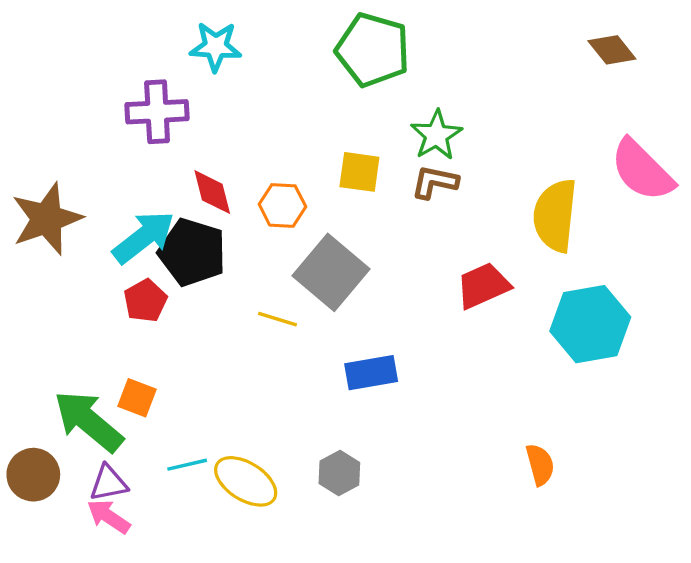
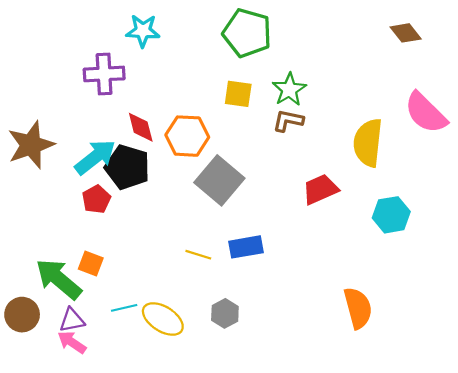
yellow square: (359, 172) -> (238, 94), moved
orange hexagon: (282, 205) -> (187, 136), size x1.4
yellow line: (277, 319) -> (198, 255), moved
cyan hexagon: (590, 324) -> (391, 215), size x0.7
orange semicircle: (540, 465) -> (358, 308), size x1.5

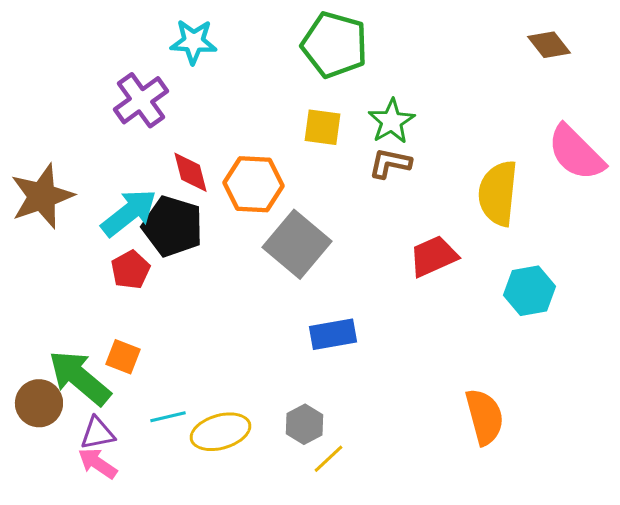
purple cross: (104, 74) -> (141, 100), turned -33
yellow line: (198, 255) -> (328, 459), moved, turned -60
brown circle: (22, 315) -> (39, 403), moved
yellow ellipse: (163, 319) -> (220, 432), turned -48

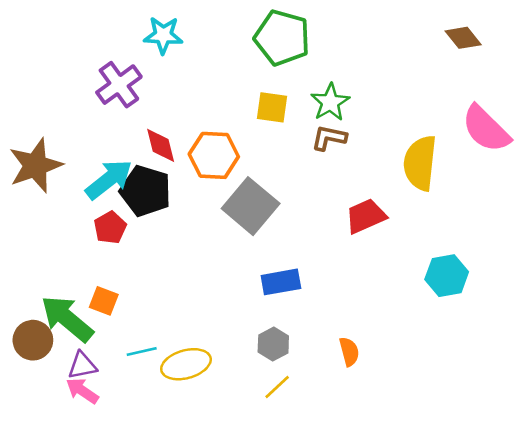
cyan hexagon: (529, 291) -> (447, 276), moved
orange semicircle: (484, 417) -> (349, 352), moved, size x0.6
gray hexagon: (304, 424) -> (273, 344), moved

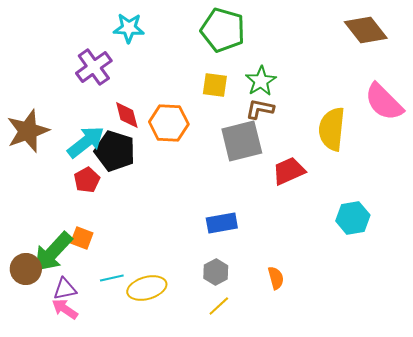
brown diamond: (463, 38) -> (366, 30), size x1.5
gray square: (251, 206) -> (242, 141), moved, turned 36
green arrow: (67, 319) -> (53, 252), turned -87

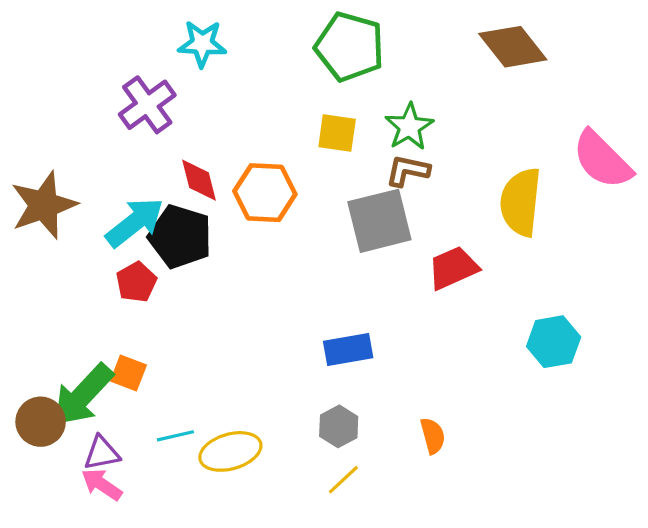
brown diamond: (366, 30) -> (513, 47), moved

